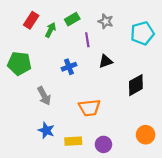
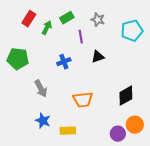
black diamond: (136, 85) -> (126, 96), moved
purple circle: (103, 144) -> (118, 134), moved

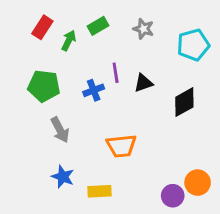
purple line: (81, 37) -> (116, 73), moved
green pentagon: (18, 59) -> (44, 86), moved
black diamond: (126, 96) -> (184, 102), moved

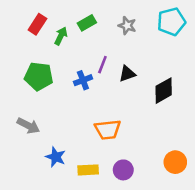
cyan pentagon: (193, 45) -> (171, 22), moved
purple line: (116, 73) -> (102, 65), turned 30
gray arrow: (60, 130) -> (28, 126), moved, turned -35
purple circle: (173, 196) -> (123, 170), moved

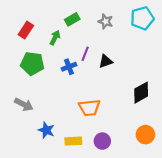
red rectangle: (37, 24) -> (26, 30), moved
green arrow: (61, 36) -> (55, 38), moved
black diamond: (164, 91) -> (141, 93), moved

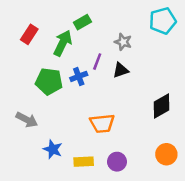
gray star: (106, 21) -> (123, 42), moved
green arrow: (55, 38) -> (63, 43), size x1.5
green pentagon: (32, 63) -> (49, 81), moved

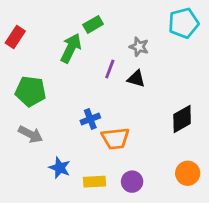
red rectangle: (29, 34) -> (15, 37), moved
black triangle: (121, 70) -> (136, 79), turned 35
blue cross: (79, 76) -> (90, 119), moved
green pentagon: (49, 81) -> (31, 91), moved

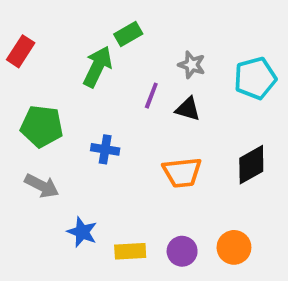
cyan pentagon: (183, 23) -> (255, 78), moved
blue cross: (90, 119) -> (105, 149), moved, turned 30
orange trapezoid: (115, 138) -> (182, 172), moved
orange circle: (188, 173) -> (234, 247), moved

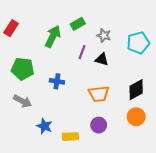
green rectangle: (128, 34) -> (78, 24), moved
orange circle: (234, 247) -> (136, 117), moved
purple circle: (182, 251) -> (99, 125), moved

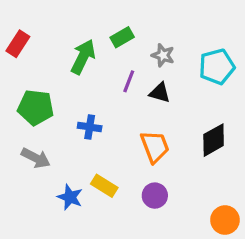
orange trapezoid: (99, 94) -> (155, 147), turned -105
orange circle: (136, 117) -> (225, 220), moved
yellow rectangle: (71, 137) -> (104, 186), moved, turned 35

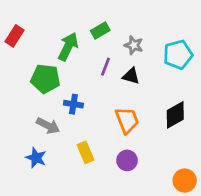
green pentagon: (36, 107) -> (45, 79), moved
gray arrow: (36, 158) -> (48, 126), moved
yellow rectangle: (104, 186) -> (86, 152), turned 35
blue star: (70, 197) -> (36, 158), moved

